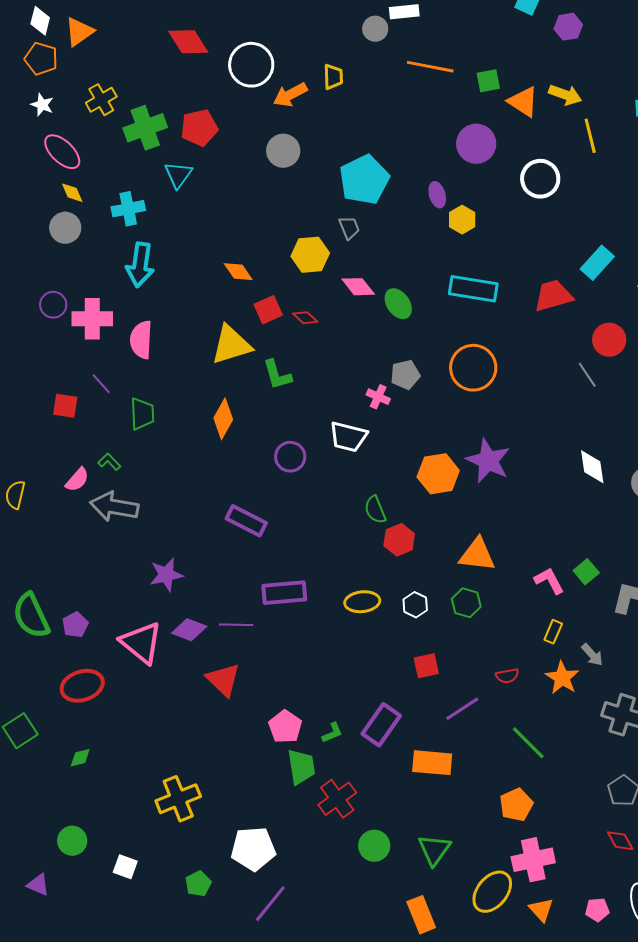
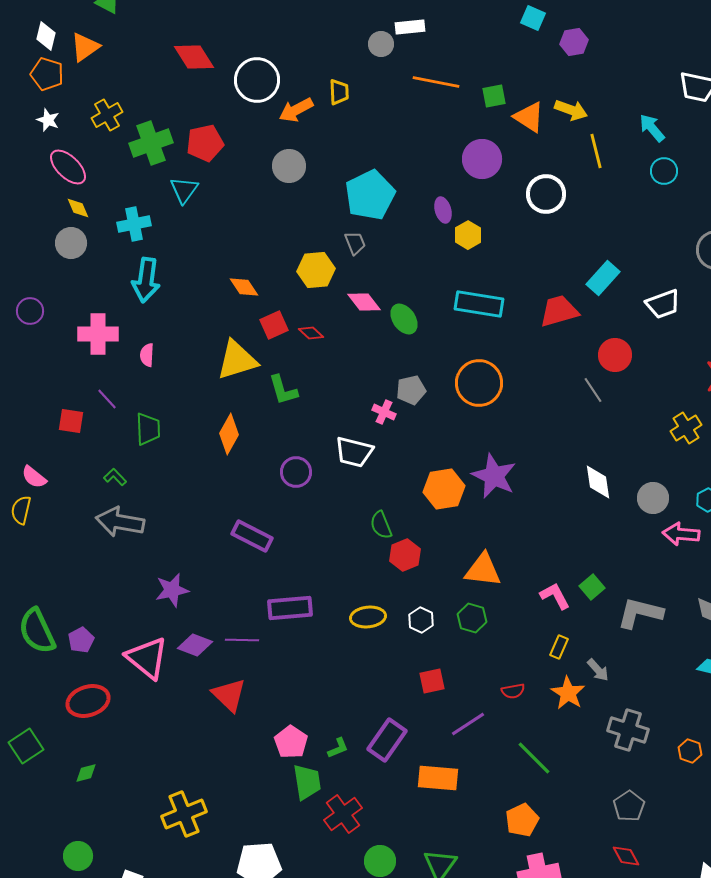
purple circle: (53, 305) -> (30, 311), moved
pink semicircle: (141, 340) -> (147, 355), size x0.6
pink semicircle: (77, 480) -> (34, 477), moved, turned 88

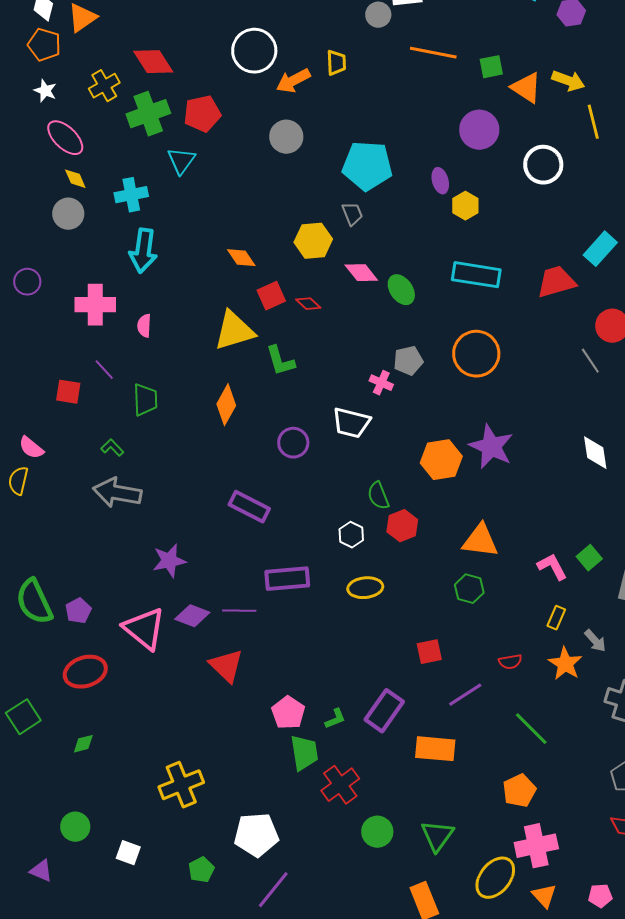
red diamond: (194, 57) -> (153, 62), moved
cyan pentagon: (370, 195) -> (367, 166), turned 30
white hexagon: (421, 620) -> (351, 535), moved

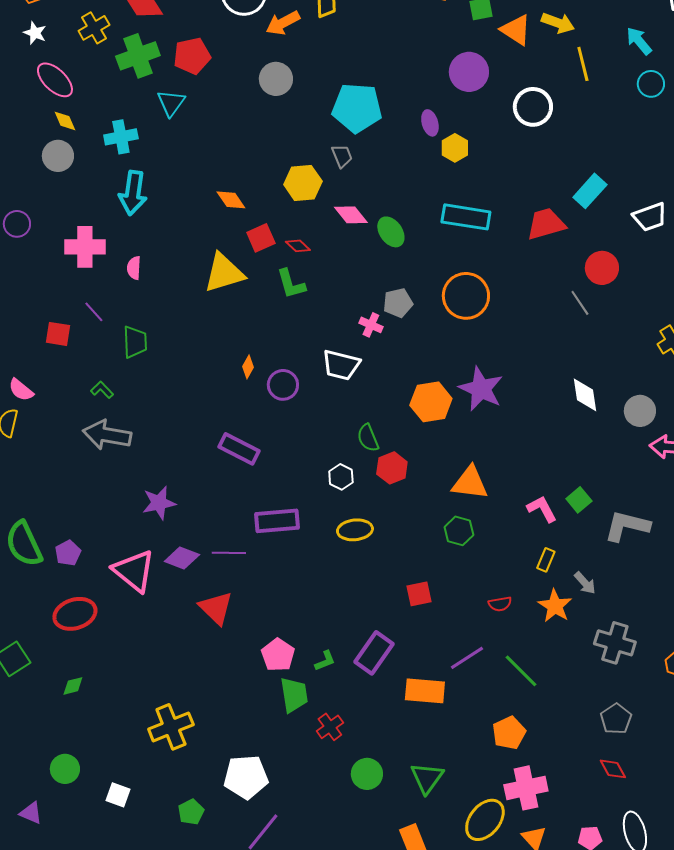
green L-shape: (280, 361) -> (291, 284), moved
orange diamond: (226, 405) -> (248, 367), moved, size x0.6
purple line: (465, 695) -> (467, 658), moved
red cross: (340, 785) -> (330, 727), size x0.7

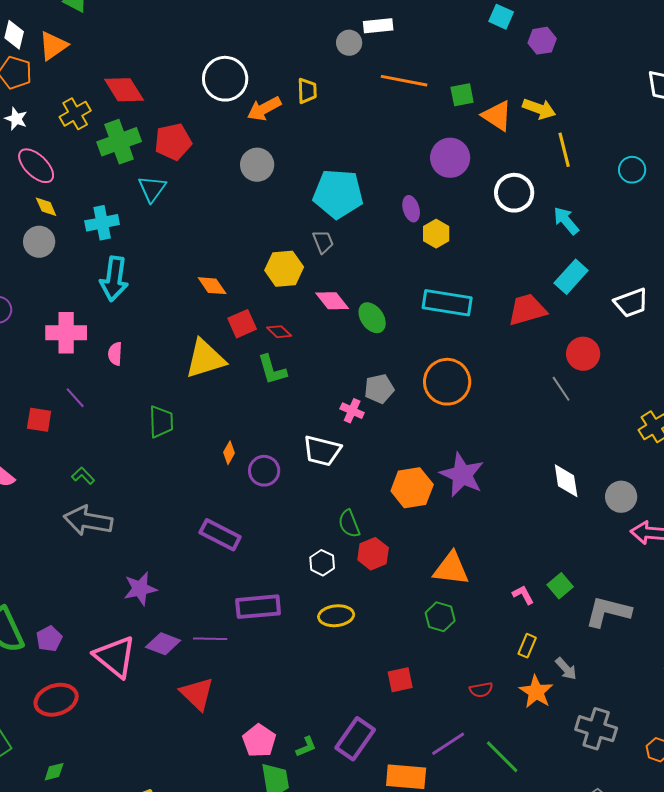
cyan arrow: (639, 41) -> (566, 221), moved
green trapezoid: (135, 342) -> (161, 422), moved
pink L-shape: (542, 509) -> (523, 595), size x0.7

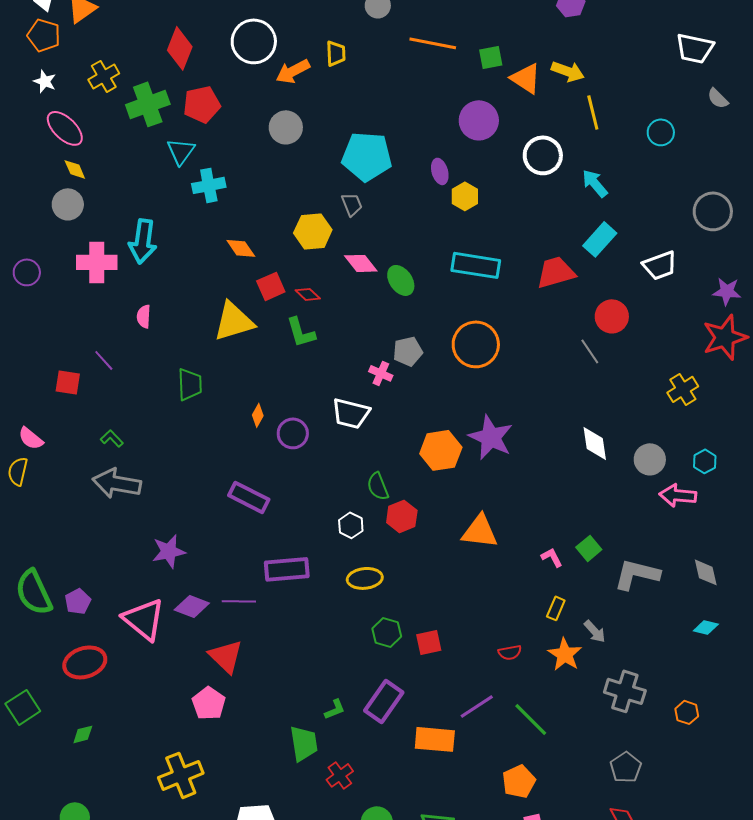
red diamond: (124, 90) -> (180, 48), moved, turned 54
cyan cross: (102, 223) -> (209, 185), moved
pink cross: (66, 333) -> (97, 262), moved
green hexagon: (440, 617) -> (387, 632), moved
pink pentagon: (259, 741) -> (209, 703), moved

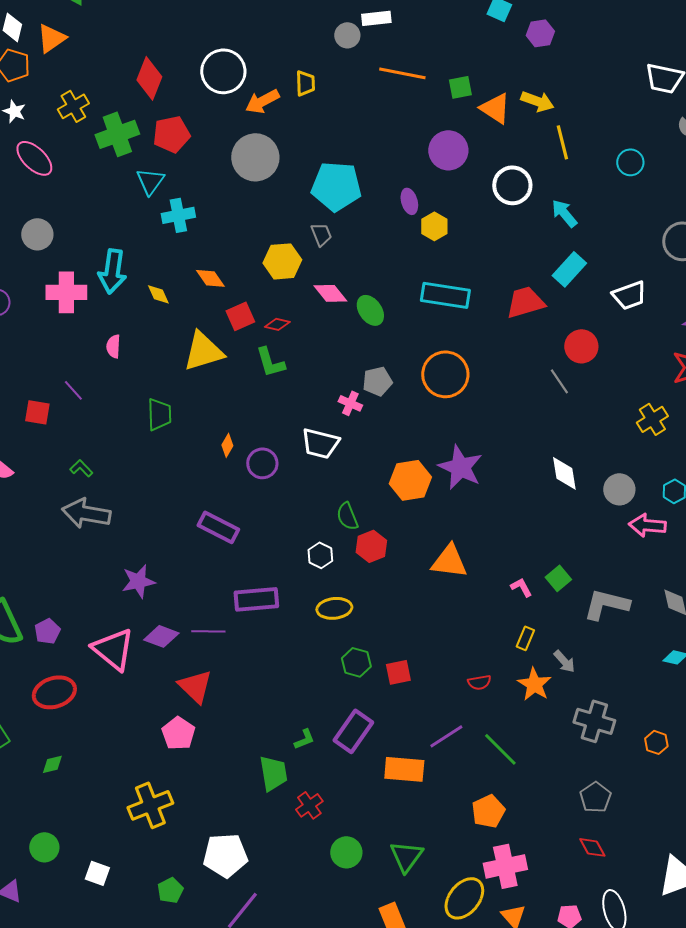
gray circle: (286, 127) -> (255, 157), size x1.4
yellow diamond: (75, 169) -> (158, 294), moved
red diamond: (308, 294) -> (277, 324), turned -30

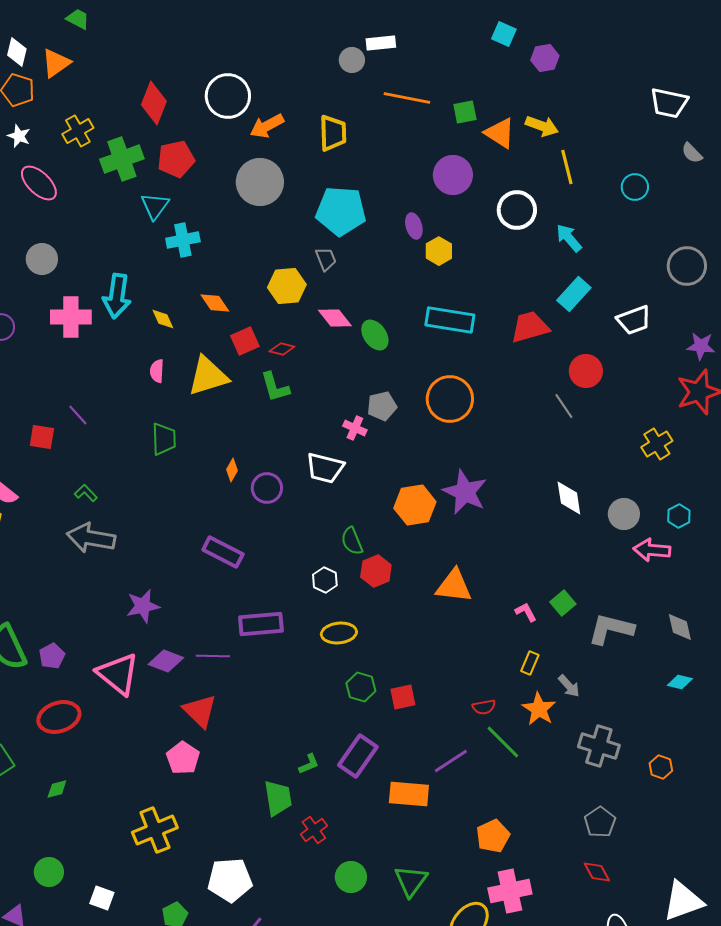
yellow trapezoid: (305, 83) -> (333, 133), moved, size x1.4
pink semicircle: (113, 346) -> (157, 371), moved
green line: (500, 749) -> (503, 742), moved

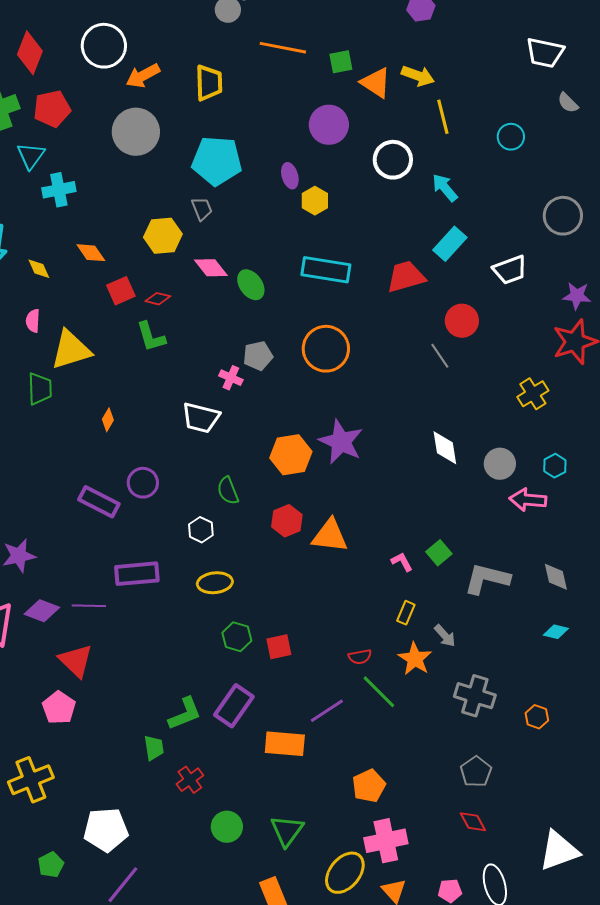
yellow triangle: (208, 376) -> (71, 350), moved
purple circle: (267, 488) -> (143, 483), moved
red hexagon: (376, 571) -> (287, 521), moved
green L-shape: (309, 764) -> (185, 714), size x1.6
green trapezoid: (278, 798) -> (154, 748), size x0.7

